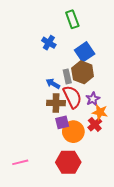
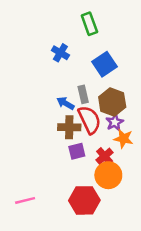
brown hexagon: (83, 72) -> (112, 102), moved
red cross: (95, 124) -> (105, 156), moved
orange circle: (73, 132) -> (108, 175), moved

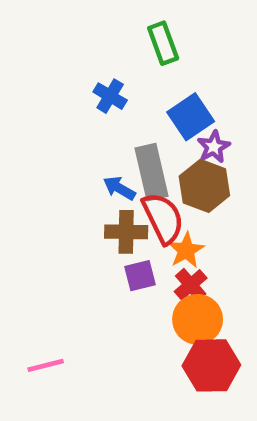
gray rectangle: (83, 94) -> (152, 172), size x1.6
purple star: (115, 122) -> (214, 147), moved
orange star: (124, 139) -> (186, 250), moved, turned 30
red hexagon: (84, 200) -> (211, 365), moved

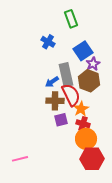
blue arrow: (119, 188) -> (52, 82), turned -64
red cross: (191, 285) -> (83, 124), turned -32

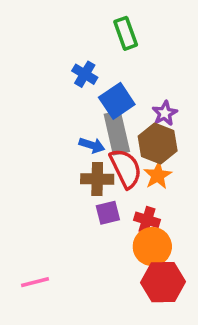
blue square: (83, 51) -> (117, 101), moved
blue arrow: (52, 82) -> (92, 145), turned -128
orange star: (81, 109) -> (158, 175), moved

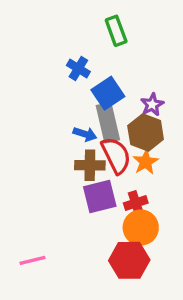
purple square: (108, 213) -> (100, 196), size x1.5
red cross: (147, 220) -> (136, 203), turned -35
red hexagon: (163, 282) -> (129, 260), moved

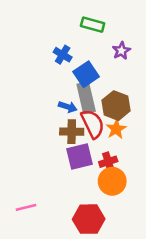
green rectangle: (116, 31) -> (93, 25), turned -55
purple star: (152, 105) -> (121, 51), moved
red hexagon: (129, 260) -> (89, 219), moved

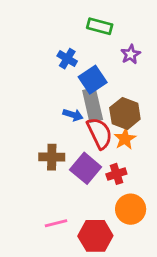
brown cross: (72, 132) -> (52, 157), moved
purple square: (80, 156) -> (86, 168), turned -36
orange circle: (112, 181) -> (131, 209), moved
pink line: (26, 207) -> (56, 223), moved

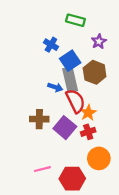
brown hexagon: (125, 113) -> (95, 72), moved
orange star: (125, 139) -> (88, 113), moved

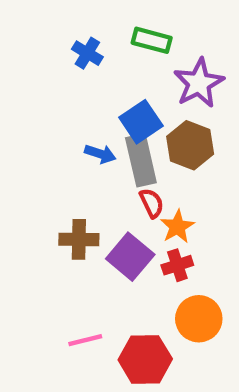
purple star: (99, 41) -> (199, 83), size x1.6
blue cross: (51, 45) -> (87, 53), moved
blue arrow: (55, 87) -> (100, 154), moved
red semicircle: (75, 101) -> (152, 203), size x0.6

